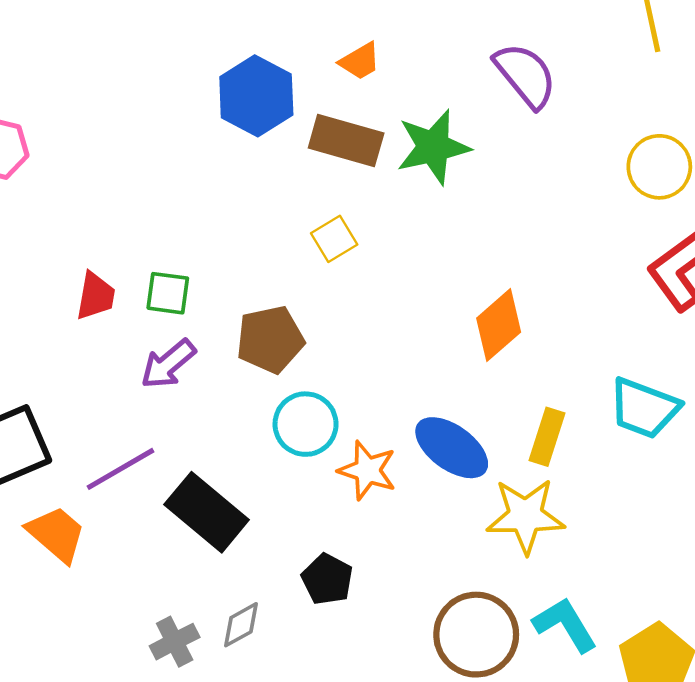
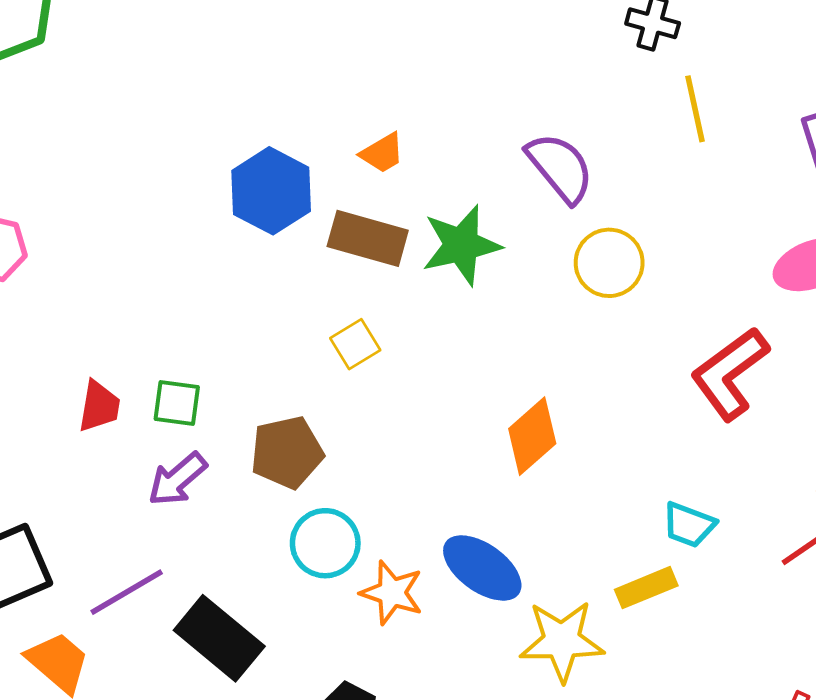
yellow circle: (659, 167) -> (609, 263), moved
cyan trapezoid: (644, 408) -> (689, 525), size x0.7
yellow rectangle: (547, 437) -> (646, 588), moved, turned 50

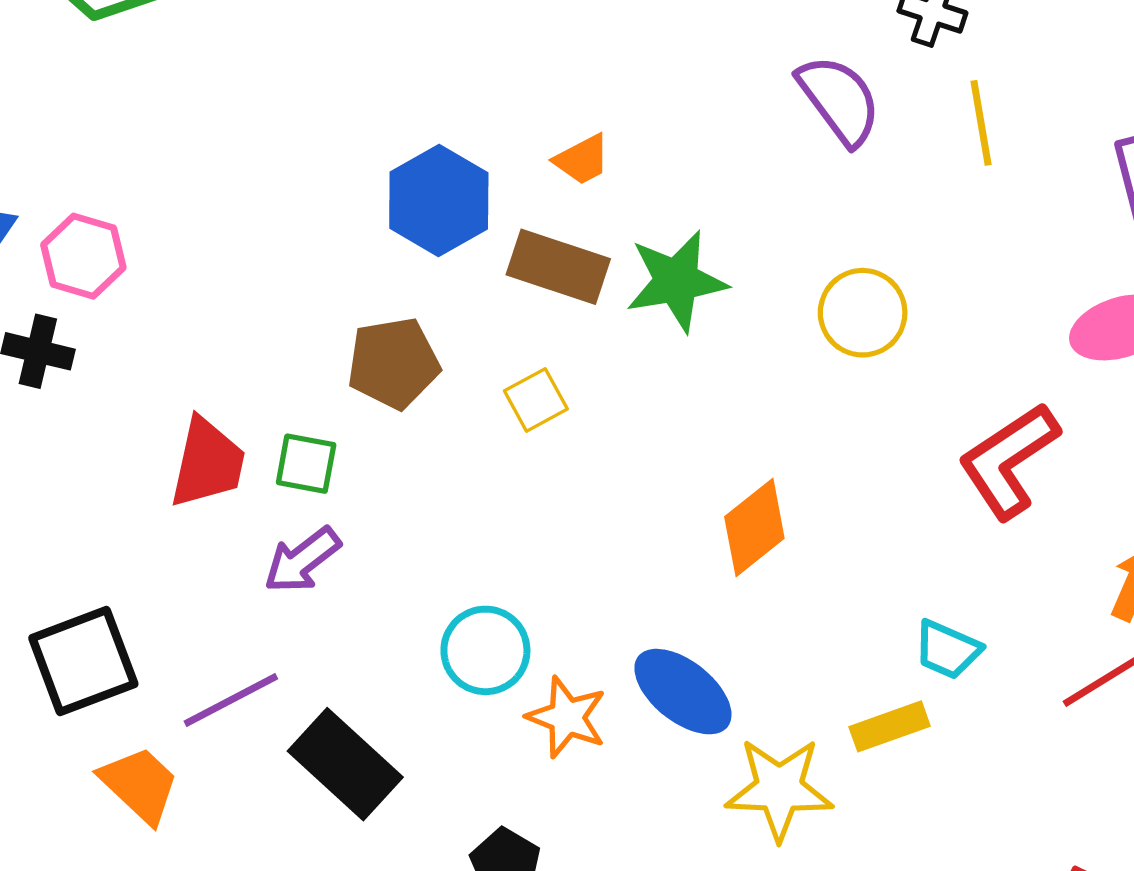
purple semicircle: (560, 168) -> (839, 100), moved
red trapezoid: (99, 406) -> (208, 463), size x1.4
brown pentagon: (287, 452) -> (393, 363), moved

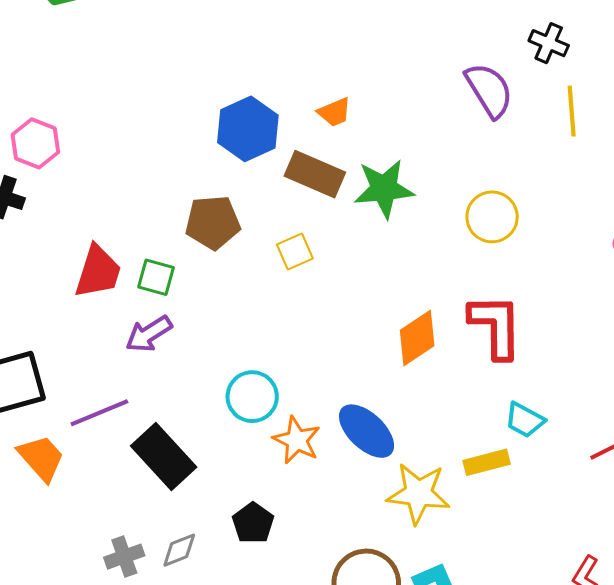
red L-shape: (1009, 461) -> (496, 326), moved, turned 118

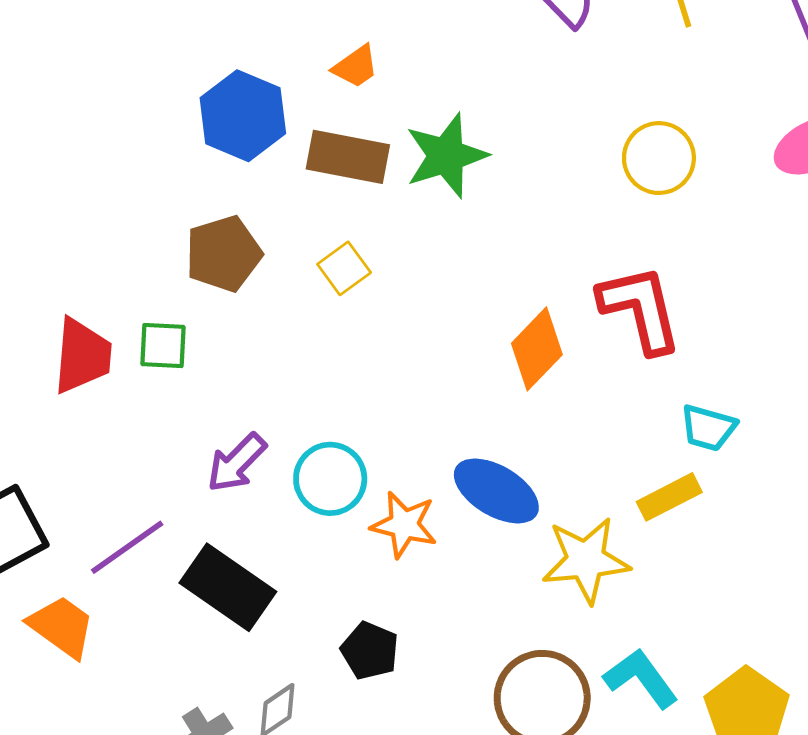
yellow circle: (492, 217) -> (659, 158), moved
purple arrow: (149, 334) -> (237, 463), moved

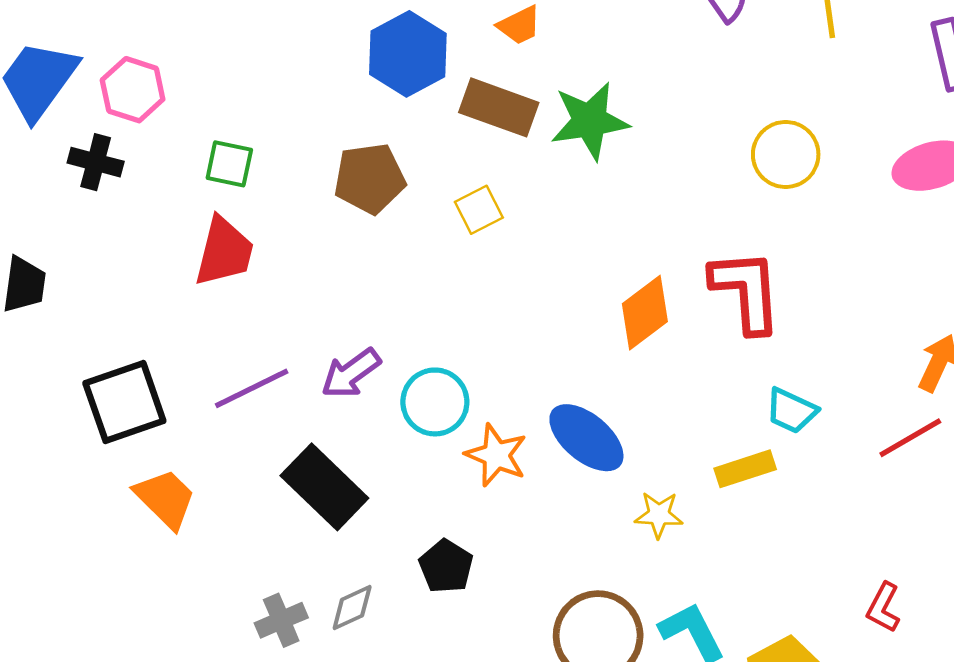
green square: (163, 346) -> (229, 164), moved
purple line: (127, 547) -> (252, 388), moved
yellow star: (586, 560) -> (659, 515), size x0.6

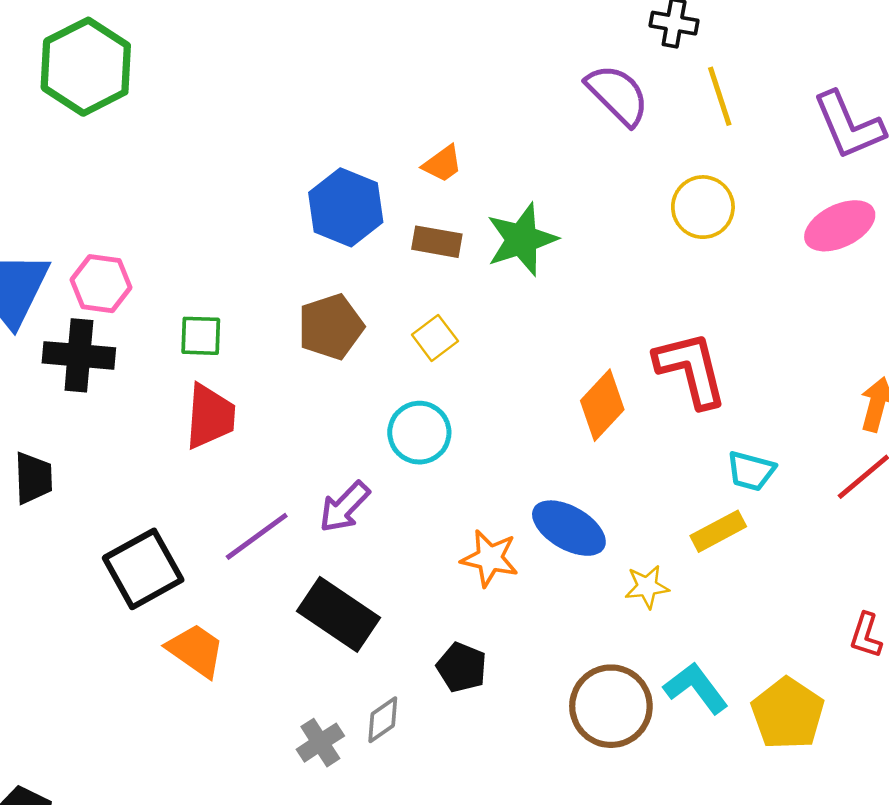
brown rectangle: (499, 107) -> (437, 242), size x0.7
yellow circle: (786, 154) -> (703, 207), moved
black cross: (96, 162) -> (79, 355), size x1.4
cyan circle: (435, 402) -> (419, 433), moved

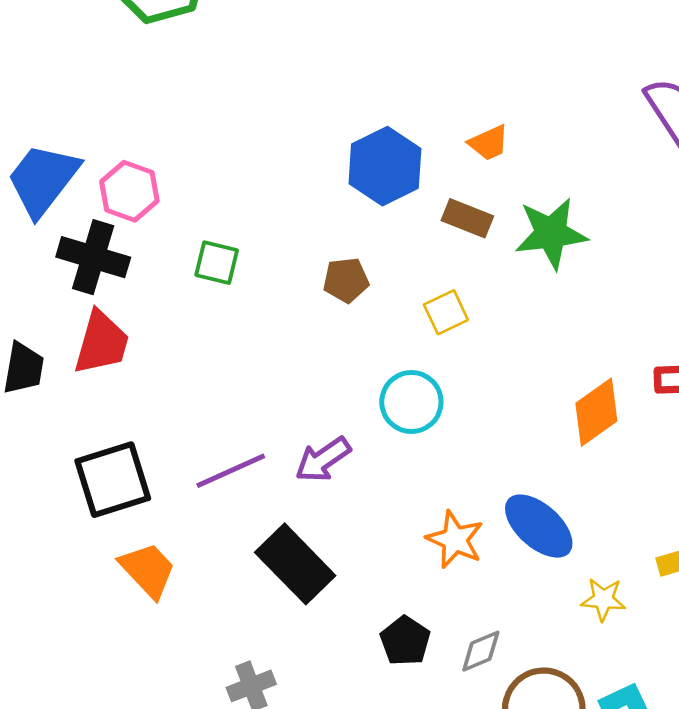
brown pentagon: (331, 327) -> (346, 280), size x0.7
red trapezoid: (210, 416) -> (101, 343), moved
gray diamond: (383, 720) -> (481, 651), moved

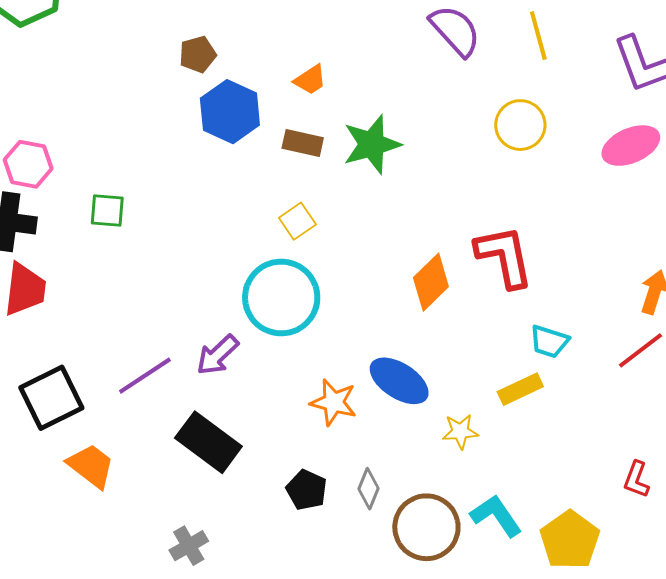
brown pentagon: (346, 280) -> (198, 54), moved
cyan circle: (411, 402) -> (281, 297), size x1.5
gray diamond: (481, 651) -> (369, 489), turned -36

